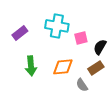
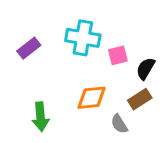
green arrow: (31, 66) -> (40, 117), moved

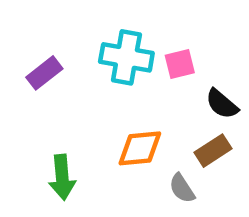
pink square: (118, 55) -> (180, 64), moved
black semicircle: (146, 69) -> (222, 104), turned -80

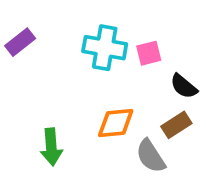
purple rectangle: (44, 73) -> (20, 42), moved
gray semicircle: (182, 188) -> (151, 156), size x1.4

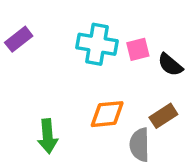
black semicircle: (184, 86) -> (170, 65), moved
gray semicircle: (151, 156) -> (140, 145), turned 32

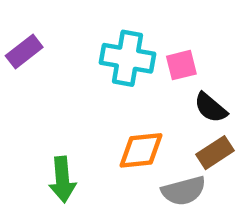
black semicircle: (170, 65) -> (211, 108), moved
gray semicircle: (140, 145) -> (184, 191), turned -104

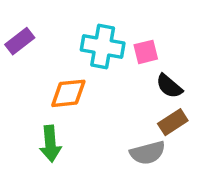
orange diamond: (141, 150) -> (68, 93), moved

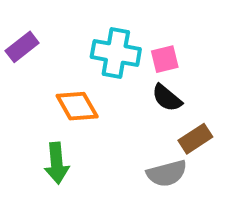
black semicircle: (169, 86) -> (167, 98), moved
orange diamond: (68, 93) -> (77, 106), turned 66

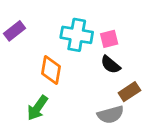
orange diamond: (77, 106) -> (51, 70), turned 40
green arrow: (57, 163) -> (38, 108), turned 40

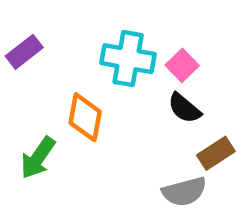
pink square: (109, 39) -> (182, 65), turned -30
green arrow: (38, 108) -> (38, 158), moved

